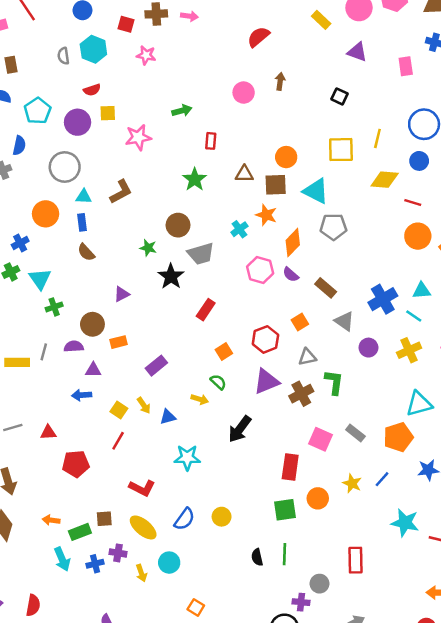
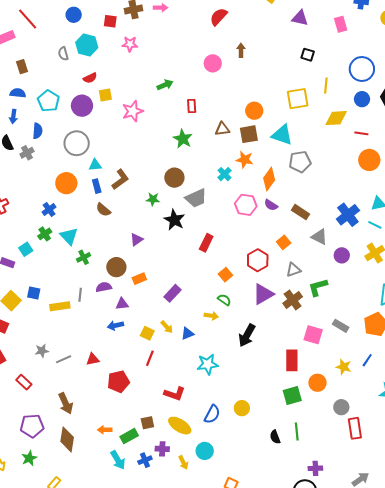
black square: (340, 96) -> (308, 55), moved
brown L-shape: (121, 192) -> (120, 179), moved
green L-shape: (334, 382) -> (318, 287), turned -105
gray circle: (319, 584) -> (341, 407), moved

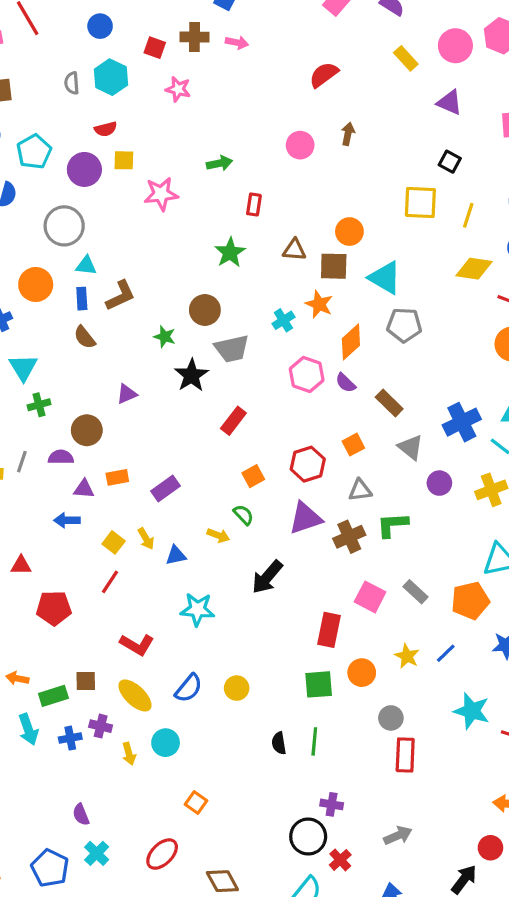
yellow square: (298, 99) -> (420, 203), moved
orange rectangle: (139, 279) -> (117, 477), moved

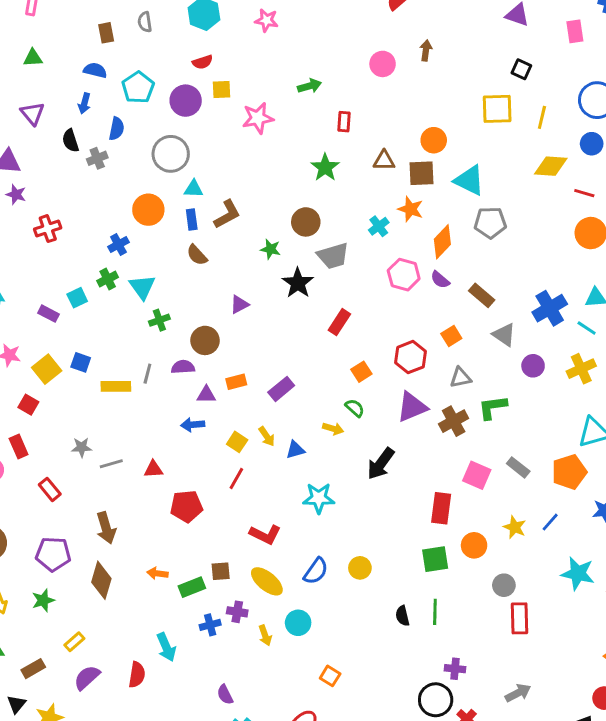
gray semicircle: (72, 83) -> (145, 22), moved
cyan arrow: (28, 729) -> (166, 647), moved

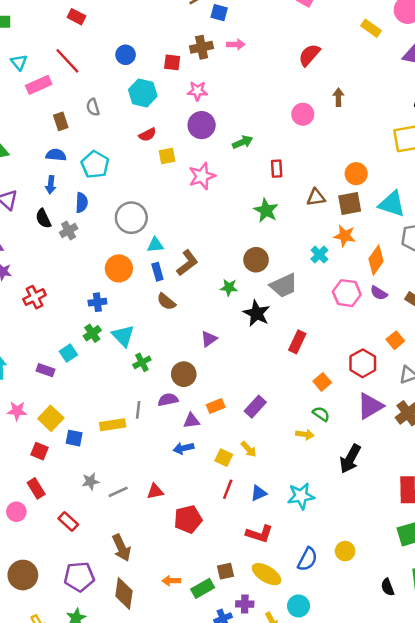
purple circle: (186, 101) -> (202, 125), moved
blue cross: (118, 244) -> (97, 302), turned 30
blue square: (81, 362) -> (74, 438), moved
blue triangle: (295, 450) -> (259, 493), moved

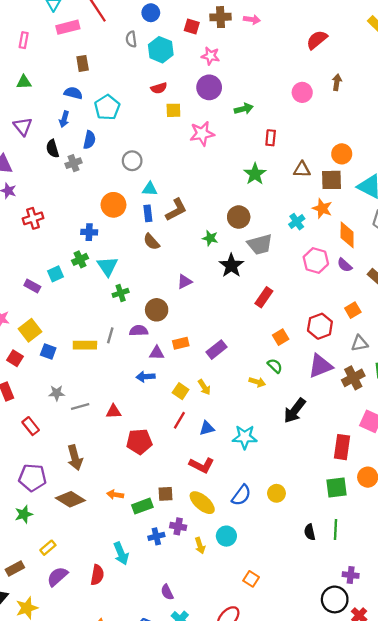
gray semicircle: (93, 107) -> (131, 39), moved
gray circle: (131, 218) -> (132, 161), size x0.7
orange diamond: (376, 260) -> (347, 235), turned -44
brown diamond: (124, 594) -> (70, 499), turned -76

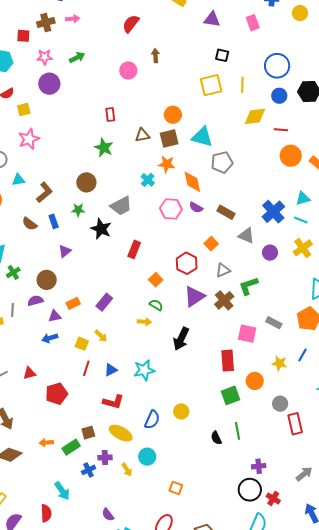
green arrow: (244, 109) -> (77, 58), moved
pink star: (202, 134) -> (29, 139), moved
blue rectangle: (148, 213) -> (54, 221), moved
brown circle: (239, 217) -> (86, 182), moved

